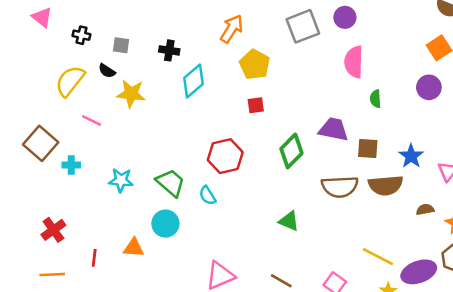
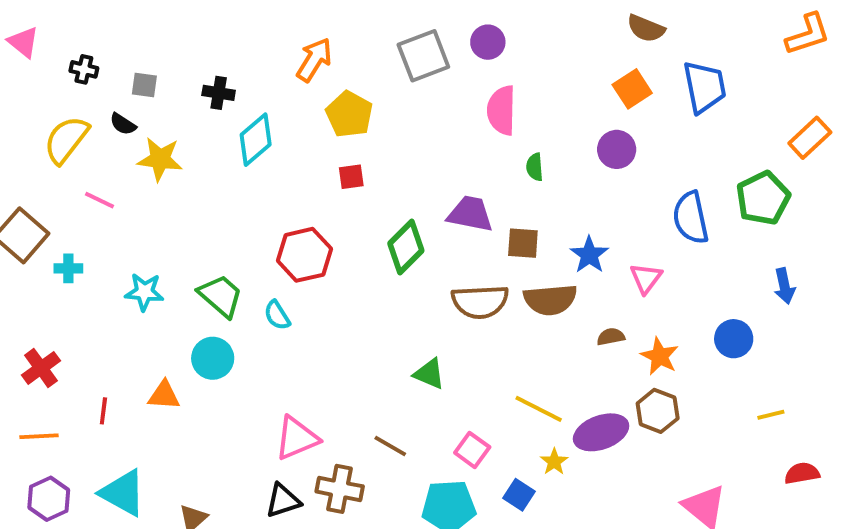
green triangle: (289, 221) -> (429, 374), moved

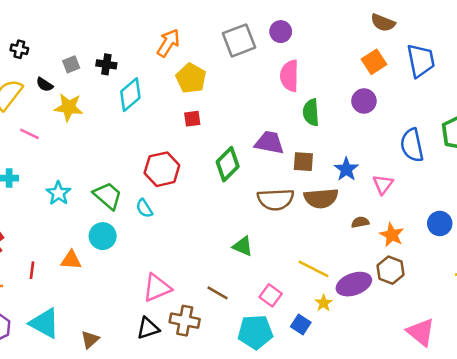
gray square: (144, 85) -> (71, 64), moved, turned -30
green semicircle: (535, 167) -> (311, 112), size x1.5
cyan star: (144, 292) -> (58, 193), turned 30

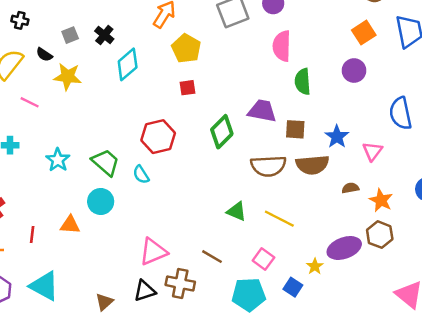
black cross: (106, 64) -> (104, 35), turned 30
yellow line: (313, 269) -> (279, 219), moved
brown triangle: (90, 340) -> (104, 302), moved

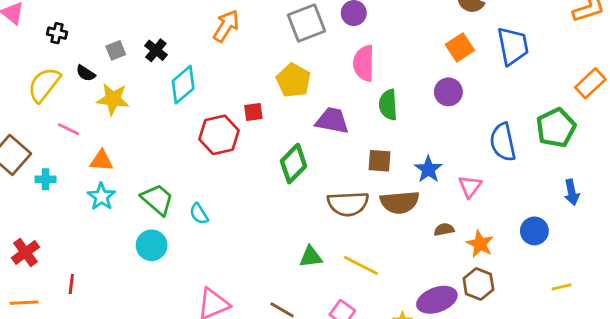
yellow pentagon: (186, 48) -> (294, 80), moved
purple trapezoid: (262, 111) -> (332, 121), moved
red hexagon: (158, 137) -> (219, 135), moved
green triangle: (236, 211) -> (311, 257), turned -30
orange triangle: (70, 225) -> (101, 161), moved

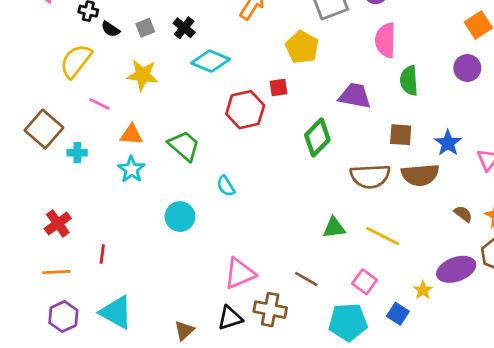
black semicircle: (86, 73) -> (111, 29), moved
yellow pentagon: (294, 80) -> (302, 47), moved
cyan diamond: (183, 85) -> (210, 61), turned 63
green trapezoid: (157, 199) -> (184, 146), moved
brown semicircle: (444, 230) -> (463, 214), moved, turned 48

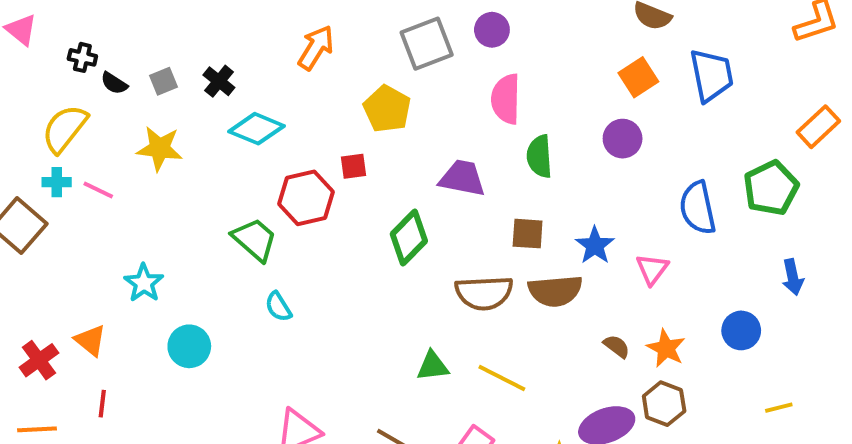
orange triangle: (131, 135) -> (90, 340), moved, turned 35
green trapezoid: (184, 146) -> (255, 239), moved
cyan cross: (77, 153) -> (57, 182), moved
cyan circle: (180, 217) -> (189, 346), moved

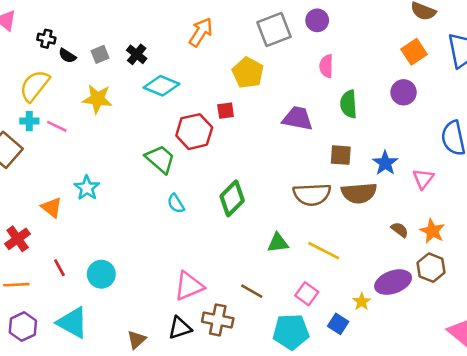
pink semicircle: (506, 99) -> (326, 66), size x0.7
green diamond: (409, 237) -> (232, 198), moved
orange triangle: (90, 340) -> (52, 207), moved
cyan circle: (189, 346) -> (101, 274), moved
red line: (102, 404) -> (59, 268), turned -36

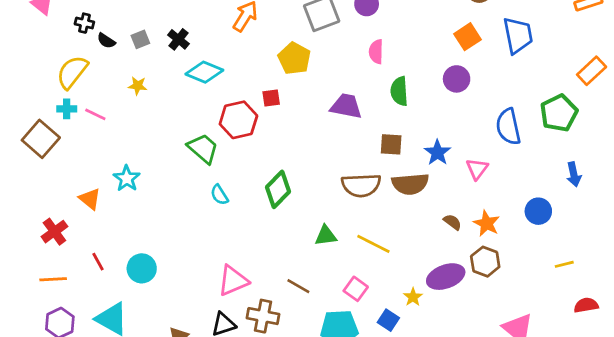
yellow star: (97, 99) -> (138, 86), size x0.6

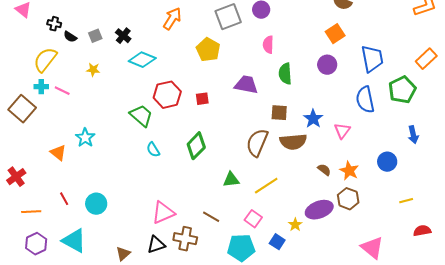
blue trapezoid: (518, 35) -> (372, 59), moved
red square: (271, 98) -> (202, 99), moved
brown semicircle: (361, 185) -> (257, 143), turned 116
red cross: (54, 232) -> (16, 177), moved
yellow line: (373, 244) -> (266, 186), turned -60

